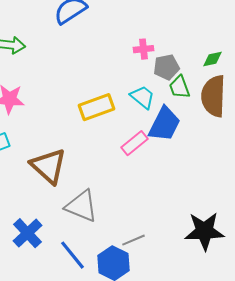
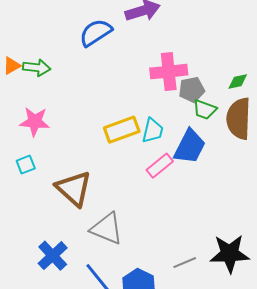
pink cross: (143, 49) -> (169, 72), size x1.8
green trapezoid: (179, 87) -> (205, 110), turned -50
cyan trapezoid: (142, 97) -> (153, 131), moved, turned 64
gray line: (133, 240) -> (185, 263), moved

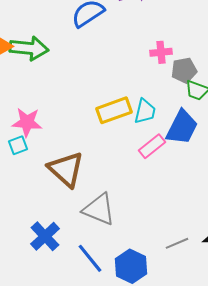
green arrow: (37, 68) -> (29, 48), size x1.4
pink cross: (169, 72) -> (161, 52), size x0.6
pink star: (35, 122) -> (27, 122), moved

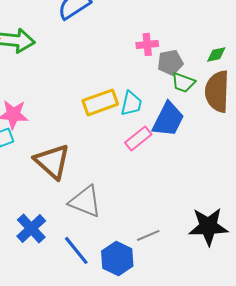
gray line: (177, 243) -> (148, 235), moved

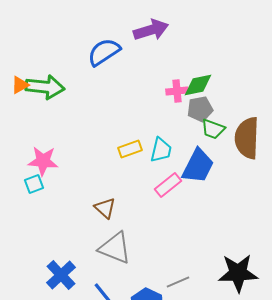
green diamond: (216, 54) -> (198, 85), moved, size x1.4
yellow rectangle: (100, 102) -> (130, 149), size x0.7
brown triangle: (52, 161) -> (105, 208), moved, size x0.6

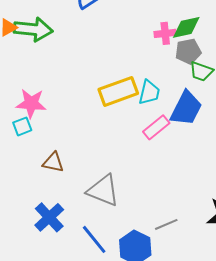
yellow rectangle: (130, 149) -> (118, 91), size x1.6
brown triangle: (105, 208) -> (53, 162), moved, turned -30

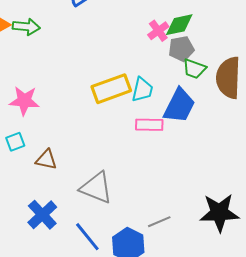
green arrow: (33, 29) -> (26, 27), size x0.7
pink cross: (165, 33) -> (158, 31), turned -30
cyan square: (22, 126) -> (15, 142), moved
pink rectangle: (156, 127) -> (149, 125), turned 40

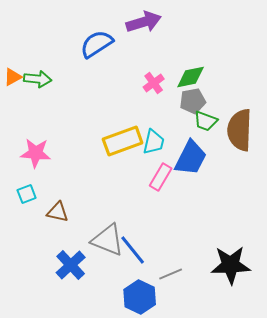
pink cross: (158, 31) -> (154, 83), moved
pink rectangle: (149, 125) -> (161, 177), turned -60
blue cross: (42, 215) -> (71, 265), moved
blue line: (87, 237) -> (133, 250), moved

